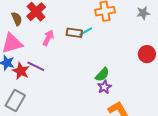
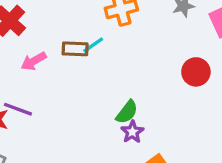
pink arrow: (48, 38) -> (34, 61), turned -140

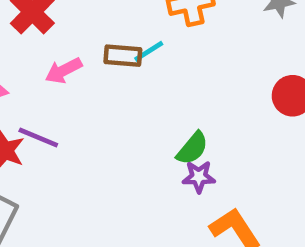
purple star: (132, 132) -> (199, 177), turned 30

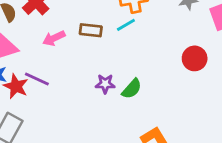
cyan line: (149, 51) -> (126, 25), moved
purple star: (199, 177) -> (105, 84), moved

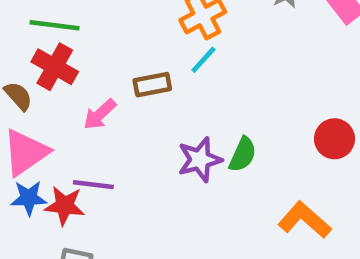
red circle: (195, 58) -> (334, 139), moved
purple star: (105, 84) -> (200, 160), size x1.4

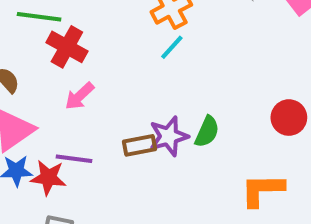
red cross: (55, 67) -> (67, 47), moved
brown rectangle: (152, 85) -> (139, 145), moved
orange L-shape: (305, 220) -> (262, 190), turned -42

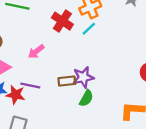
red cross: (67, 47) -> (62, 21), moved
green semicircle: (207, 132) -> (86, 98), moved

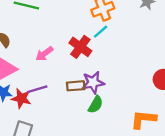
red cross: (62, 21) -> (80, 47), moved
purple line: (30, 86) -> (37, 89), turned -30

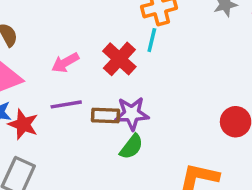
cyan line: (101, 32) -> (152, 40), turned -42
purple line: (37, 89) -> (66, 104), moved

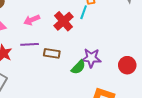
purple star: (132, 114) -> (91, 58), moved
green semicircle: (131, 147) -> (78, 67), moved

